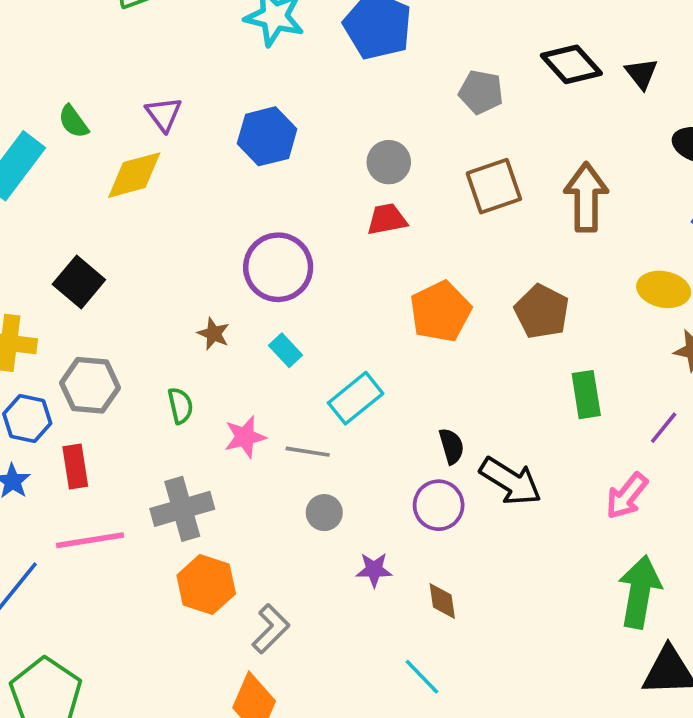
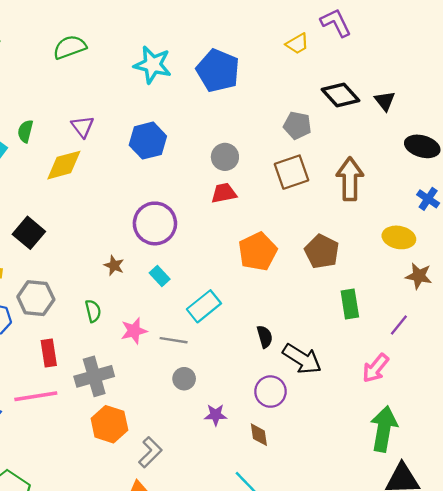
gray pentagon: (481, 92) -> (297, 125), moved
green semicircle: (73, 122) -> (25, 131), turned 50
red rectangle: (75, 466) -> (49, 353), moved
purple circle: (439, 505) -> (270, 392), moved

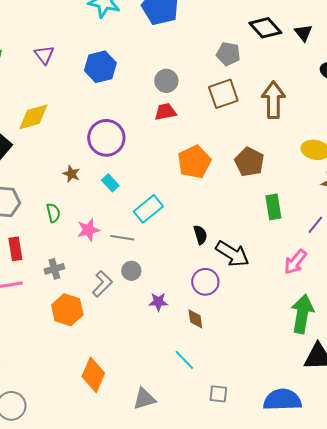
yellow diamond: (64, 165) -> (33, 117), moved
gray cross: (94, 376) -> (54, 269), size x0.6
gray L-shape: (150, 452) -> (102, 284), moved

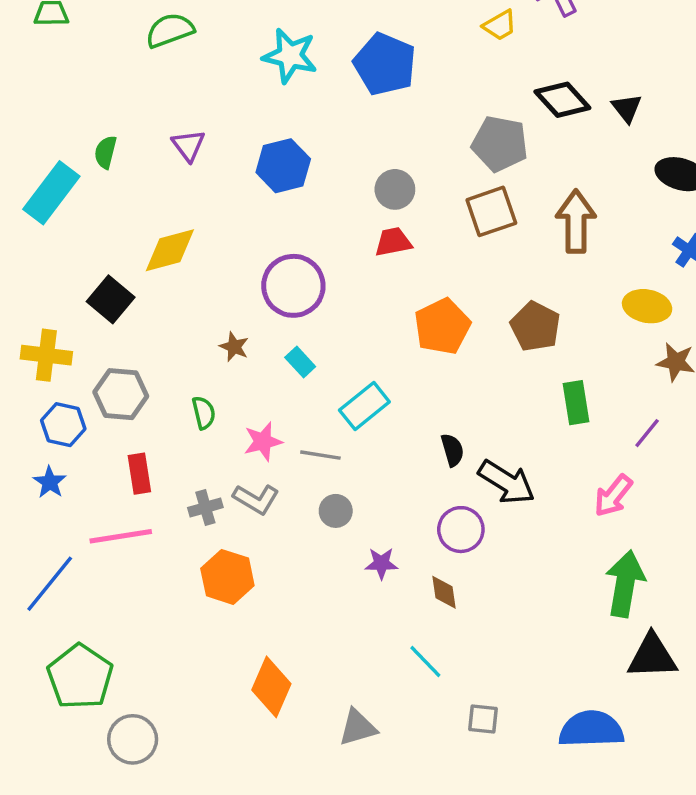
gray pentagon: (228, 54) -> (500, 144), size x1.4
gray L-shape: (102, 284) -> (256, 499), moved, turned 76

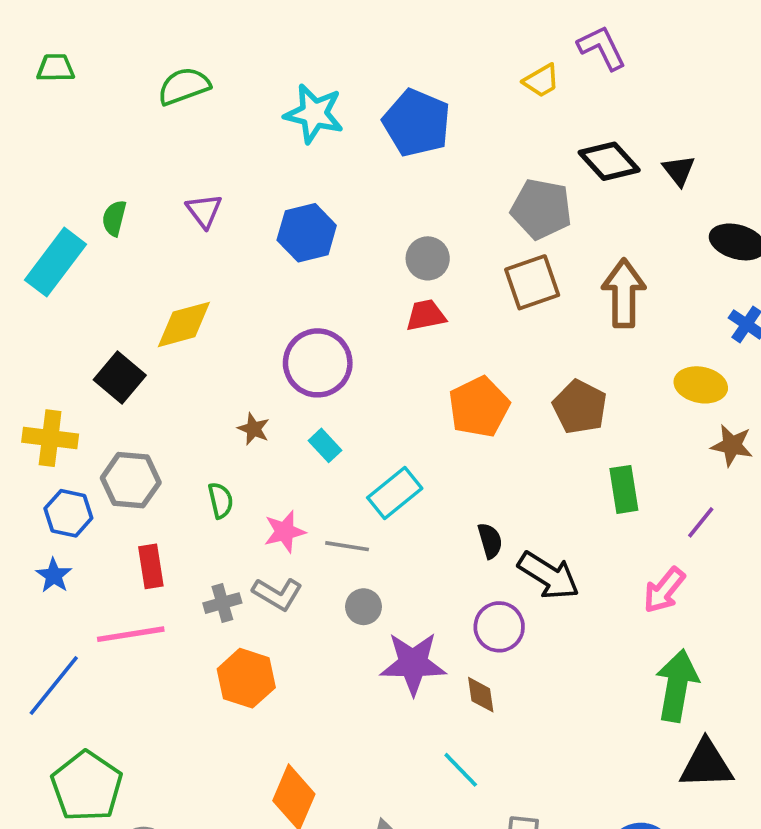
purple star: (381, 563) -> (413, 664), size x1.8

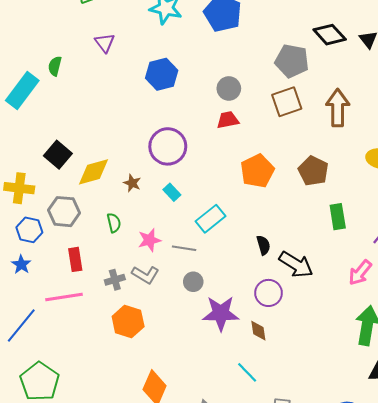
purple triangle: (204, 211) -> (105, 43), moved
yellow diamond: (184, 324) -> (93, 172), moved

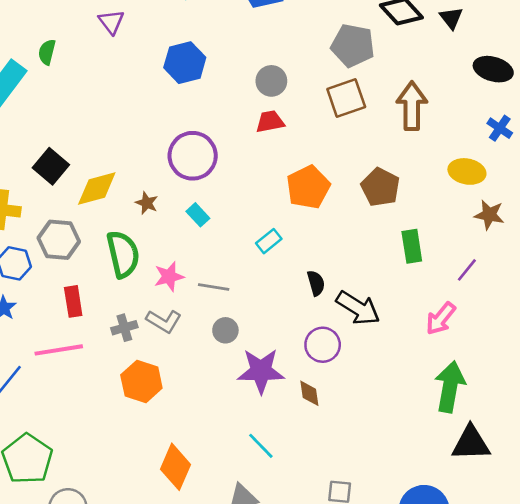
cyan rectangle: (211, 219) -> (269, 241), moved, size x0.7
green semicircle: (114, 223) -> (123, 254), size x1.8
cyan line: (247, 372) -> (261, 446), moved

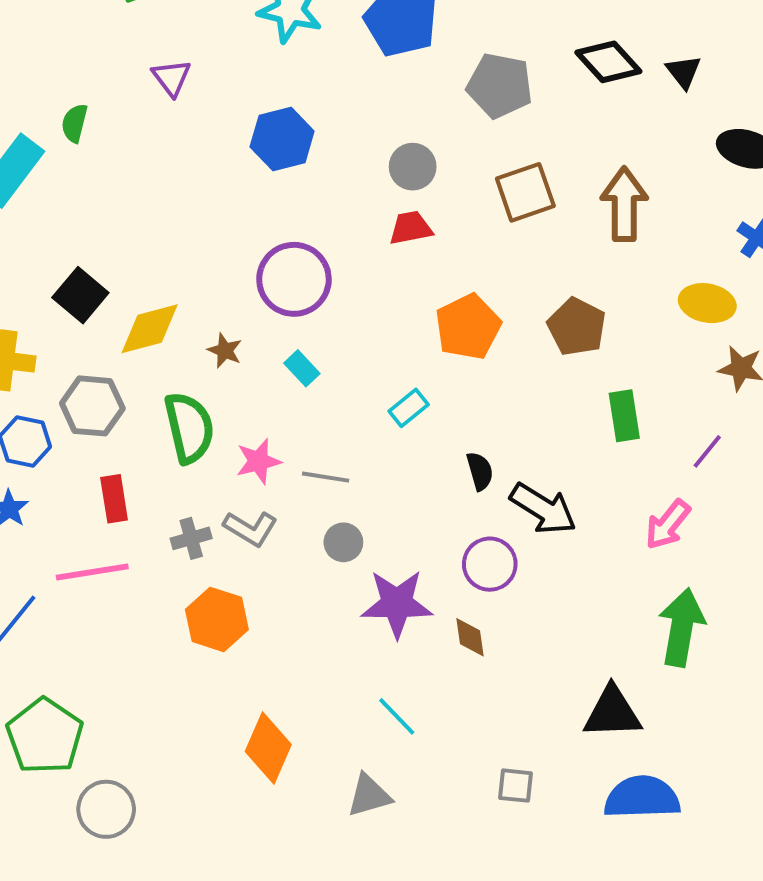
gray pentagon: (353, 45) -> (500, 86), moved
black triangle: (471, 443) -> (612, 712), moved

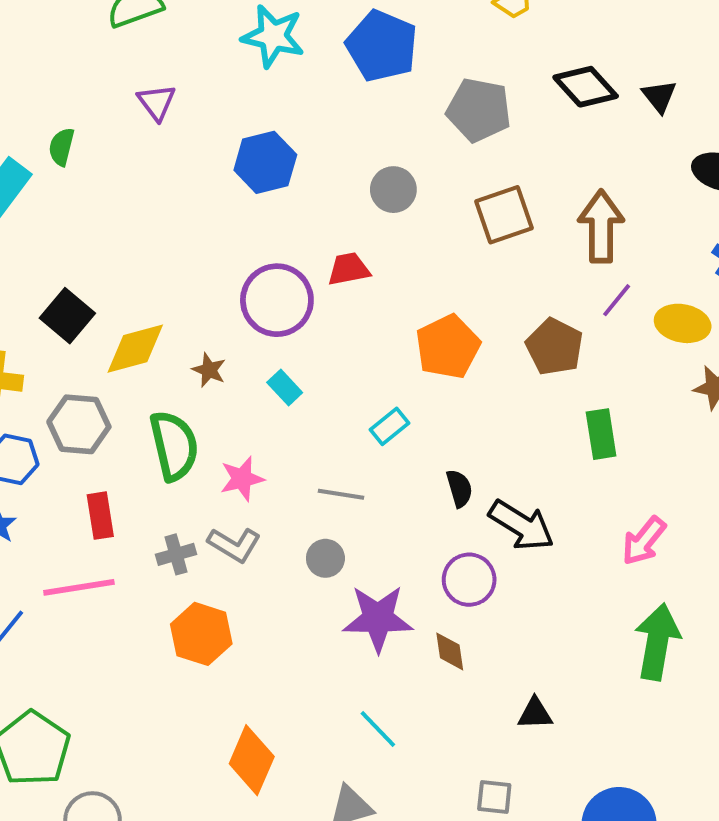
red trapezoid: (411, 228) -> (349, 269), moved
purple line: (707, 451) -> (617, 300), moved
gray line: (326, 477) -> (341, 494), moved
black triangle: (612, 712) -> (535, 714), moved, size x0.6

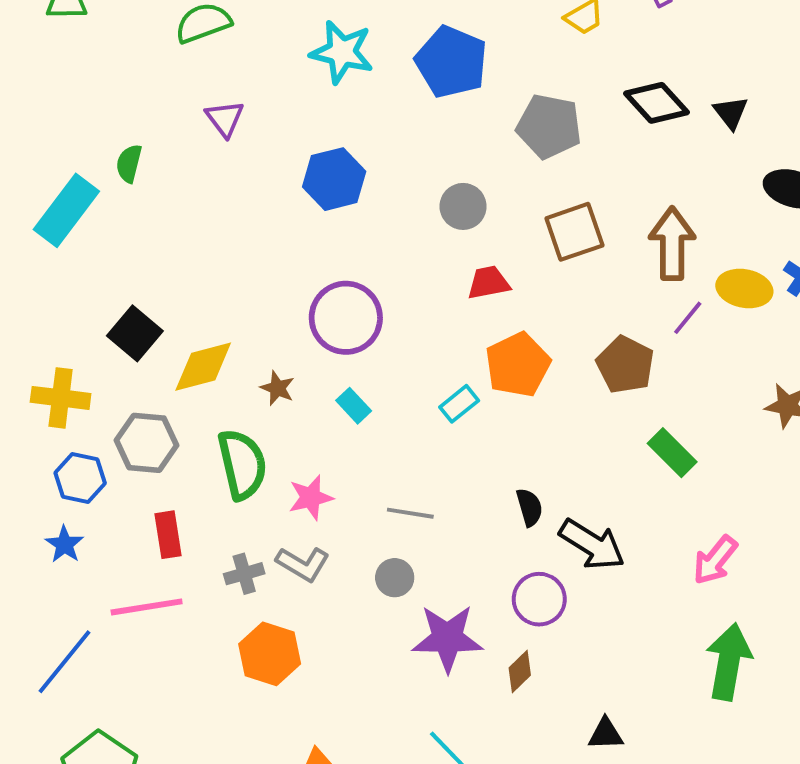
red trapezoid: (349, 269) -> (488, 283), moved
yellow ellipse: (683, 323) -> (744, 288), moved
cyan rectangle: (390, 426) -> (459, 404), moved
green rectangle: (601, 434) -> (672, 453), turned -36
brown diamond: (450, 651) -> (520, 671), turned 54

